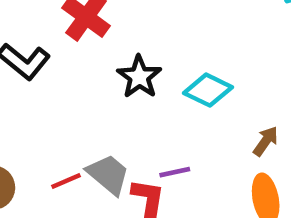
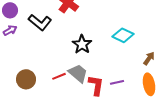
black star: (139, 77) -> (82, 44), moved
purple line: (175, 172) -> (117, 82), moved

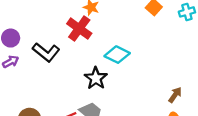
cyan diamond: (123, 35) -> (117, 55), moved

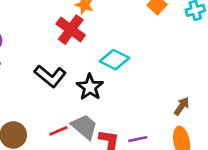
black L-shape: (46, 52) -> (50, 76), moved

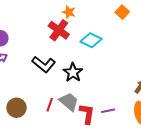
cyan diamond: (115, 60) -> (91, 40), moved
red line: (58, 131) -> (50, 105), turned -48

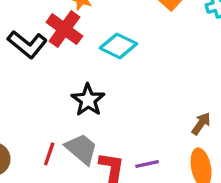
black L-shape: (44, 64) -> (27, 44), moved

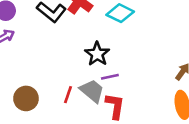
purple line: (147, 164) -> (110, 77), moved

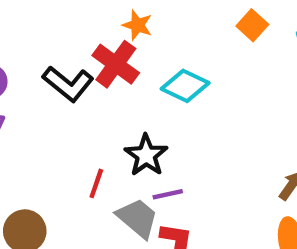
red line: (68, 95) -> (96, 183), moved

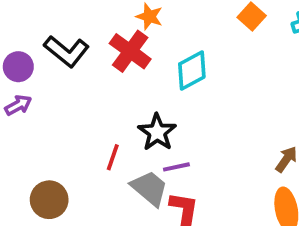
black L-shape: (68, 84) -> (66, 51), moved
cyan diamond: (185, 86) -> (192, 71), turned -54

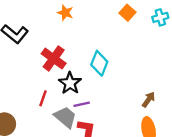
red cross: (130, 51) -> (54, 58), moved
cyan diamond: (192, 71) -> (99, 63), moved, turned -40

